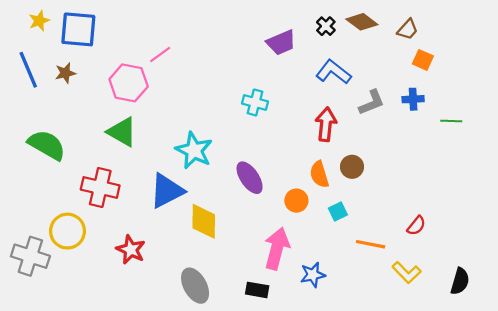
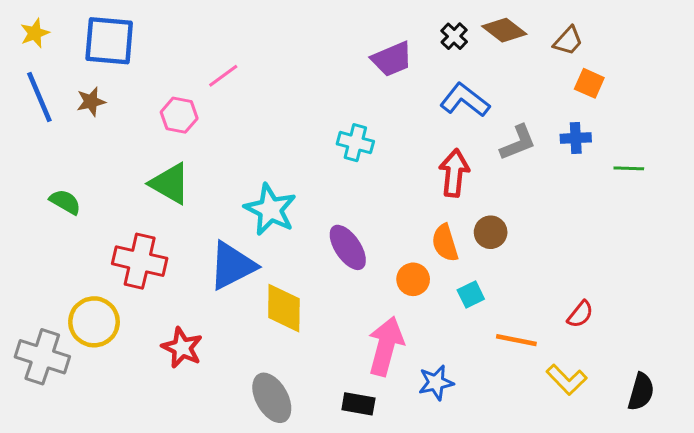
yellow star: (39, 21) -> (35, 33), moved
pink hexagon: (129, 83) -> (179, 115), size x0.7
green semicircle: (47, 145) -> (65, 202), size x0.6

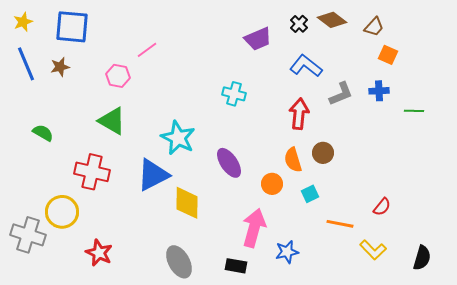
red star: (182, 348) -> (99, 253), moved

